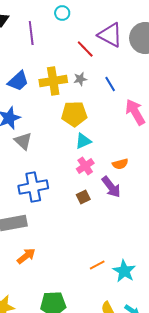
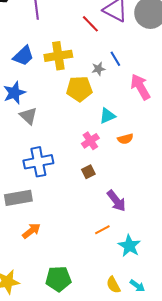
gray star: (80, 79) -> (98, 69), moved
cyan triangle: (83, 141) -> (107, 116), moved
purple arrow: (111, 187) -> (116, 201), moved
orange line: (97, 265) -> (102, 230), moved

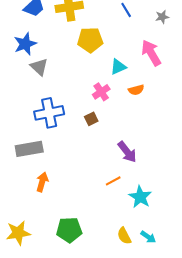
gray star: (98, 69) -> (162, 17), moved
pink arrow: (140, 87) -> (151, 53), moved
brown square: (88, 172) -> (91, 119), moved
orange arrow: (31, 231) -> (42, 182), turned -36

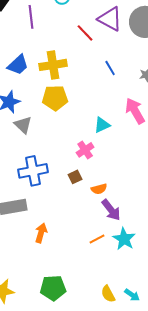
yellow pentagon: (90, 40) -> (55, 98), moved
orange semicircle: (136, 90) -> (99, 189), moved
orange arrow: (42, 182) -> (41, 233), moved
cyan star: (140, 197) -> (124, 239), moved

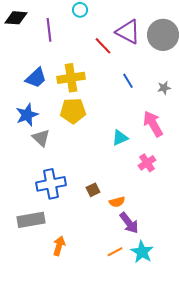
pink cross: (85, 150) -> (147, 163), moved

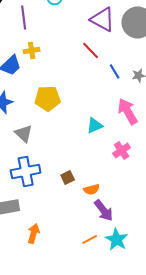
red line: (103, 46) -> (91, 50), moved
yellow cross: (71, 78) -> (32, 50), moved, size x0.6
blue line: (128, 81) -> (115, 71), moved
gray triangle: (41, 138) -> (24, 133), moved

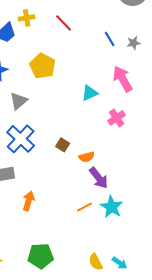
red line: (91, 50) -> (64, 23), moved
yellow pentagon: (48, 98) -> (43, 66), turned 30
gray triangle: (24, 133) -> (19, 101), turned 36
blue cross: (26, 171) -> (21, 139), turned -36
brown square: (68, 177) -> (63, 145), turned -32

